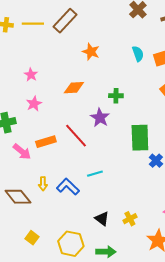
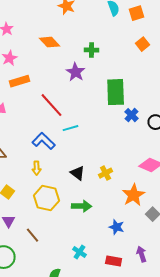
orange diamond: (74, 88) -> (50, 42), turned 50
red line: (76, 136) -> (52, 105), moved
orange rectangle: (46, 142) -> (20, 81), moved
yellow arrow: (43, 184) -> (37, 168), moved

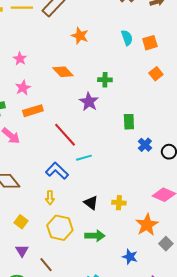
green rectangle: (116, 92) -> (129, 122), size x0.6
yellow cross: (106, 173) -> (119, 203), turned 32

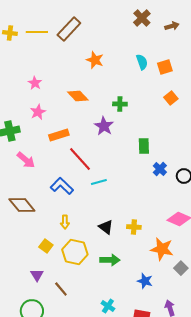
orange rectangle: (33, 111) -> (59, 135), moved
blue L-shape: (57, 171) -> (62, 186), moved
yellow square: (21, 222) -> (46, 246), moved
orange star: (147, 225) -> (162, 249), turned -30

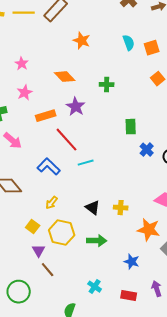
purple star: (104, 126) -> (76, 107), moved
yellow arrow: (65, 222) -> (52, 203), turned 40
purple triangle: (37, 275) -> (39, 251), moved

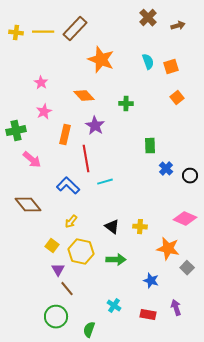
orange star: (82, 41) -> (101, 60), size x1.5
orange rectangle: (46, 116) -> (65, 135), turned -60
red line: (67, 140) -> (86, 159), turned 32
green circle: (19, 292) -> (56, 317), moved

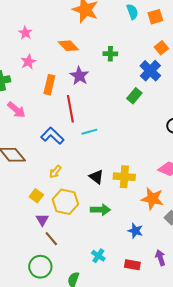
green rectangle: (150, 146) -> (134, 96), turned 42
blue cross: (166, 169) -> (150, 71), moved, size x1.5
yellow cross: (140, 227) -> (124, 177), size x1.5

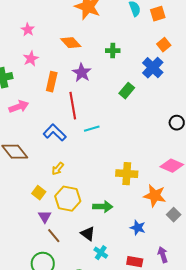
green rectangle: (134, 96) -> (127, 91), moved
pink arrow: (16, 110) -> (19, 107), turned -60
black triangle: (96, 177) -> (88, 234), moved

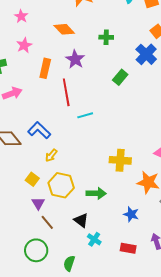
blue L-shape: (55, 133) -> (39, 130), moved

